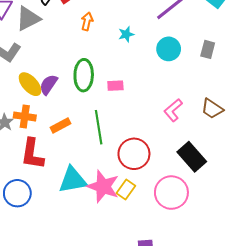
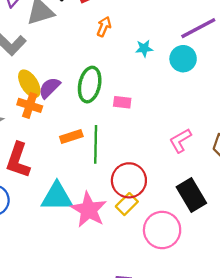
cyan circle: (169, 49) -> (183, 59), moved
orange cross: (25, 116) -> (30, 105), moved
orange rectangle: (60, 126) -> (71, 136), moved
yellow rectangle: (126, 189) -> (127, 204), moved

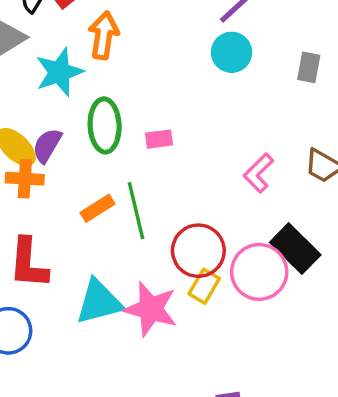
orange arrow: (104, 27) -> (104, 35), size x1.5
cyan star: (144, 48) -> (59, 72), moved, size x1.8
pink circle: (162, 230) -> (259, 272), moved

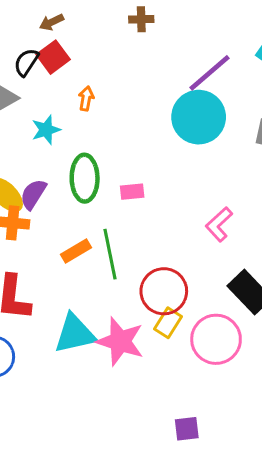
orange arrow: (104, 35) -> (86, 98), size x0.6
cyan circle: (232, 52) -> (199, 117), size x1.5
cyan star: (59, 72) -> (46, 130), size x0.7
pink circle: (259, 272) -> (216, 339), moved

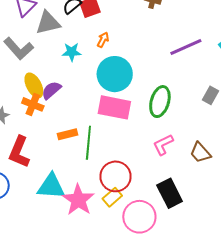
cyan circle: (199, 117) -> (115, 74), moved
green ellipse: (85, 178) -> (160, 102), moved
pink rectangle: (132, 192) -> (114, 107), size x2.0

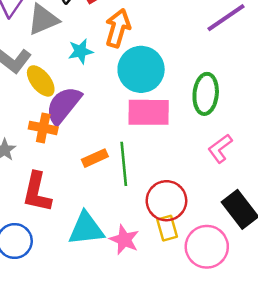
orange arrow: (103, 40) -> (118, 28), size x1.8
yellow ellipse: (34, 85) -> (41, 81), moved
purple semicircle: (51, 90) -> (64, 105), size x1.5
yellow rectangle: (112, 197) -> (167, 228), turned -54
pink star: (78, 200) -> (124, 240), size x0.7

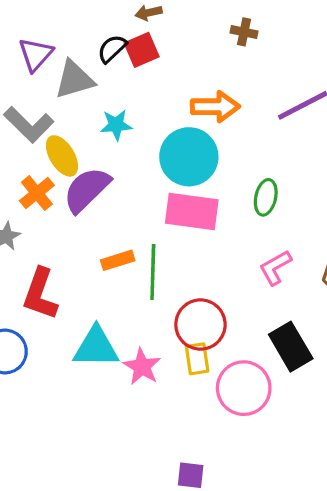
orange arrow: (118, 28) -> (215, 107), moved, turned 66
green ellipse: (206, 94) -> (266, 197), size x0.7
orange cross: (43, 128) -> (37, 193), moved, turned 32

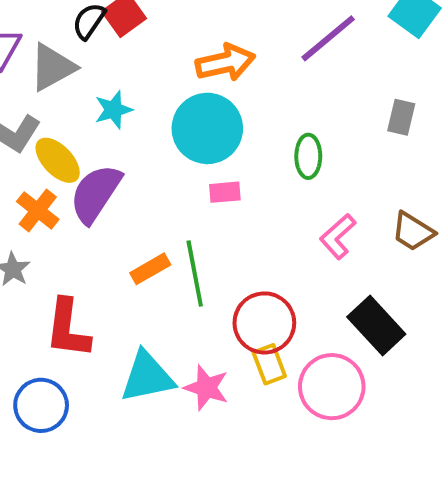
pink rectangle: (192, 212) -> (225, 192), size x0.5

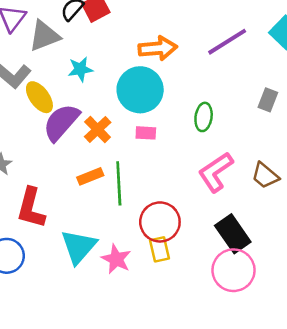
orange cross: (38, 210) -> (98, 130), moved
pink L-shape: (338, 236) -> (216, 172), size x1.4
cyan triangle: (147, 377) -> (79, 247), turned -45
pink circle: (332, 387) -> (234, 270), moved

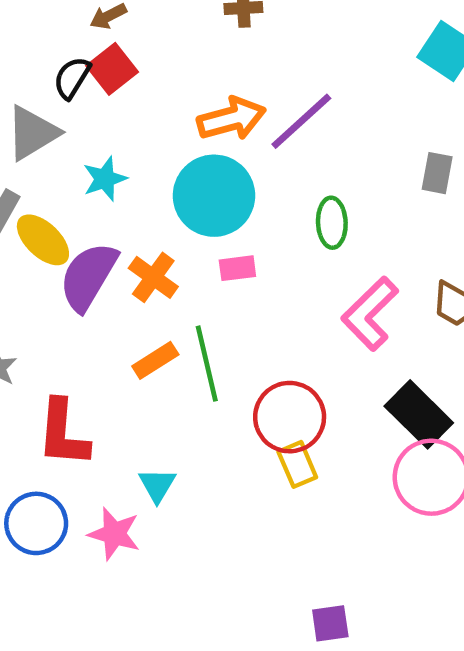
purple line: (227, 42) -> (301, 121), moved
cyan triangle: (79, 247) -> (157, 485), size x0.6
pink star: (116, 259) -> (114, 534), moved

